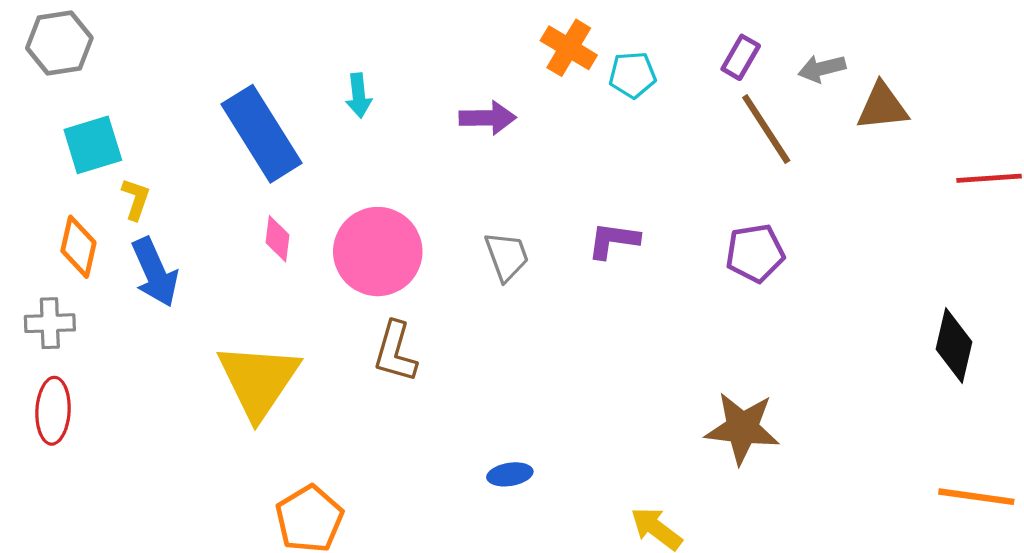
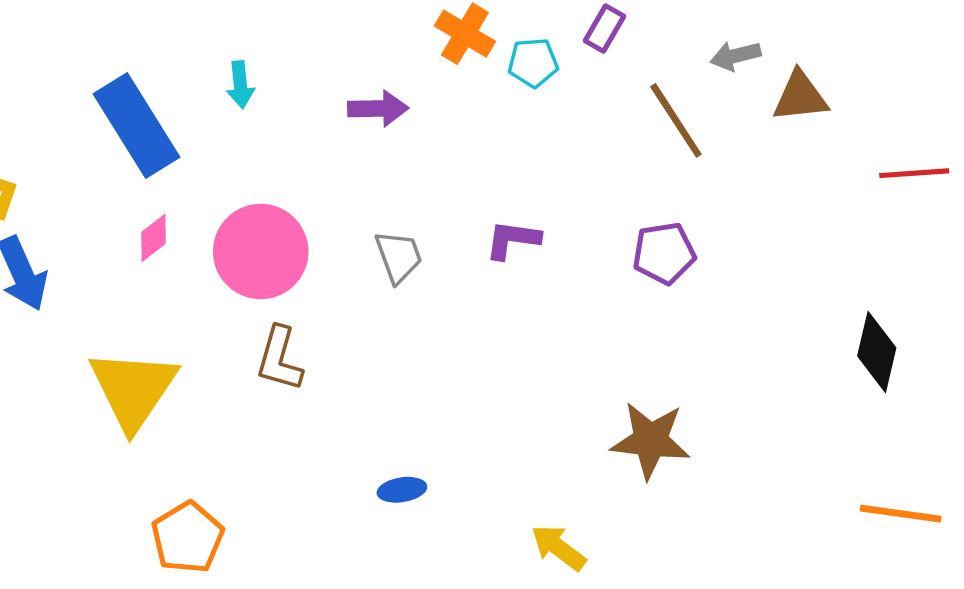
purple rectangle: (741, 57) -> (604, 29), moved
pink diamond: (277, 239) -> (153, 238), turned 45

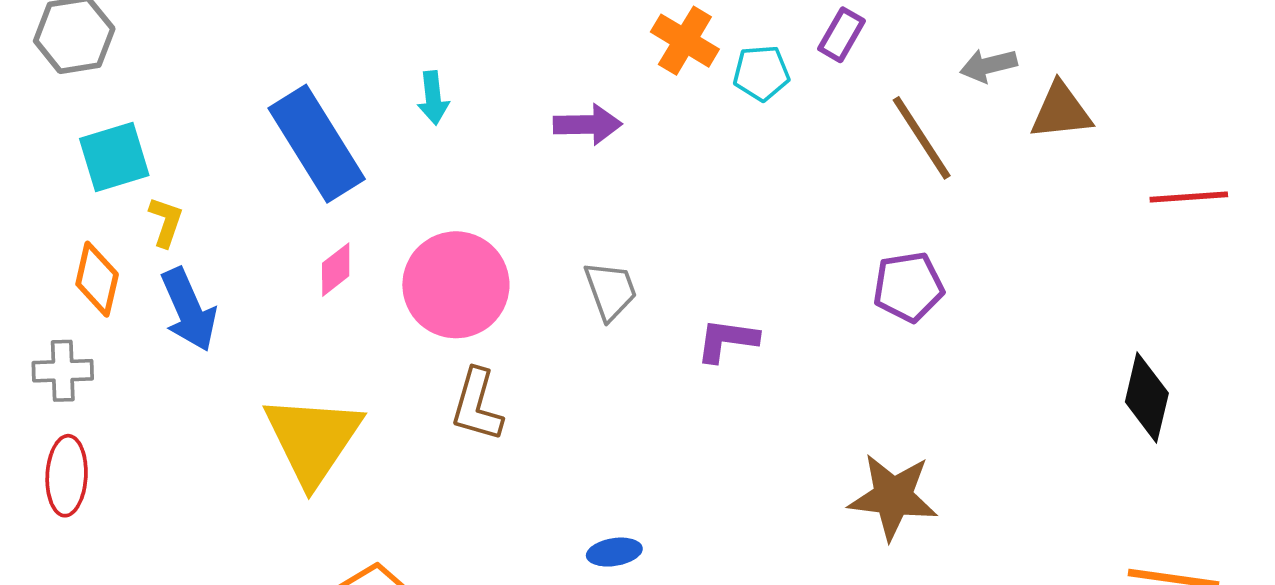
purple L-shape: (513, 240) -> (727, 340), moved

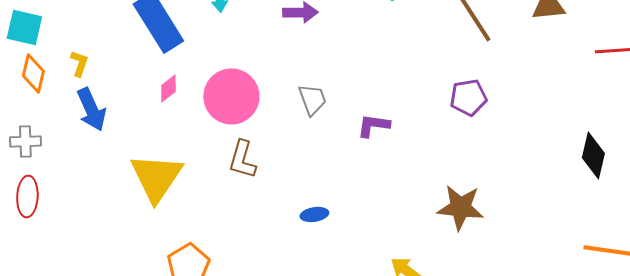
cyan square: (114, 157) -> (24, 27), moved, turned 30
orange diamond: (97, 279) -> (33, 73), moved
blue ellipse: (614, 552) -> (314, 214), moved

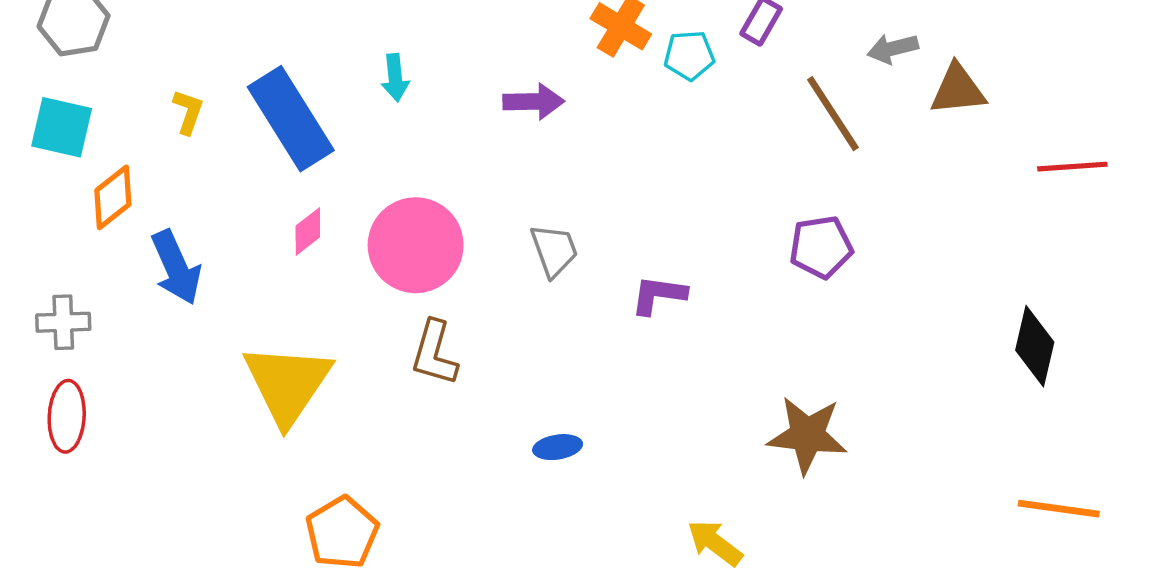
yellow L-shape: (79, 63) -> (188, 112), moved
orange diamond: (33, 73) -> (113, 197), moved, turned 39

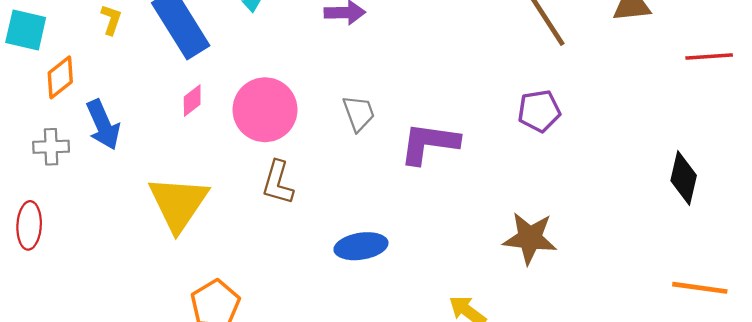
purple L-shape: (658, 295) -> (429, 143), size x1.6
gray cross: (63, 322) -> (51, 147), moved
blue ellipse: (558, 447) -> (361, 246), size x1.6

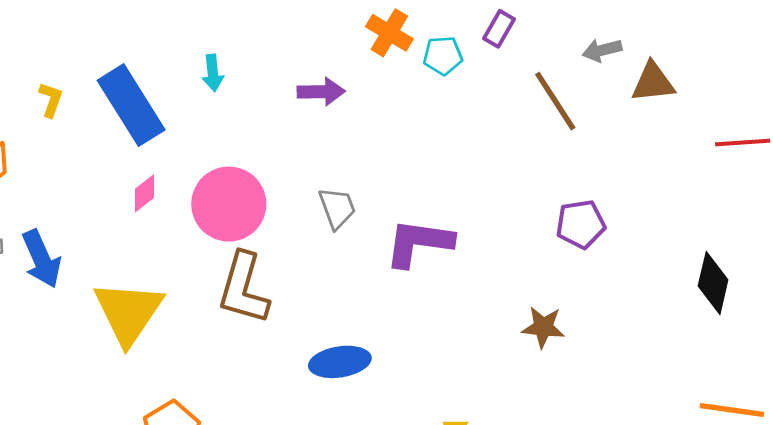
purple pentagon: (539, 111) -> (581, 224), moved
blue arrow: (103, 125) -> (41, 259), moved
brown L-shape: (278, 183) -> (244, 288), size x1.4
brown star: (530, 238) -> (543, 327), moved, size x0.7

